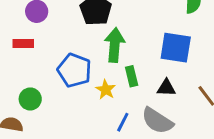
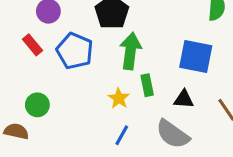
red rectangle: (23, 43) -> (33, 45), turned 48
blue pentagon: (74, 70) -> (75, 51), moved
blue line: (123, 122) -> (122, 135), moved

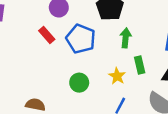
green arrow: (130, 51) -> (126, 38), size x0.7
green circle: (37, 105) -> (79, 83), moved

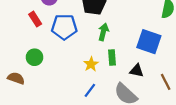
blue pentagon: (81, 39) -> (64, 27), turned -30
green circle: (79, 83) -> (35, 57), moved

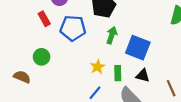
blue square: (149, 42) -> (138, 48), moved
green rectangle: (112, 57) -> (118, 73), moved

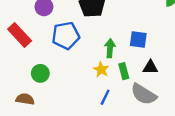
red rectangle: (44, 19) -> (20, 35), moved, size x1.5
green arrow: (112, 35) -> (110, 48), moved
blue square: (138, 48) -> (138, 40), size x0.7

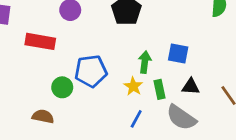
red rectangle: (20, 35) -> (40, 41), turned -40
blue pentagon: (66, 36) -> (91, 71), moved

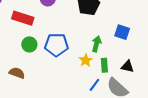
blue square: (178, 54) -> (122, 32), moved
green circle: (62, 87) -> (29, 44), moved
blue line: (136, 119) -> (94, 85), moved

